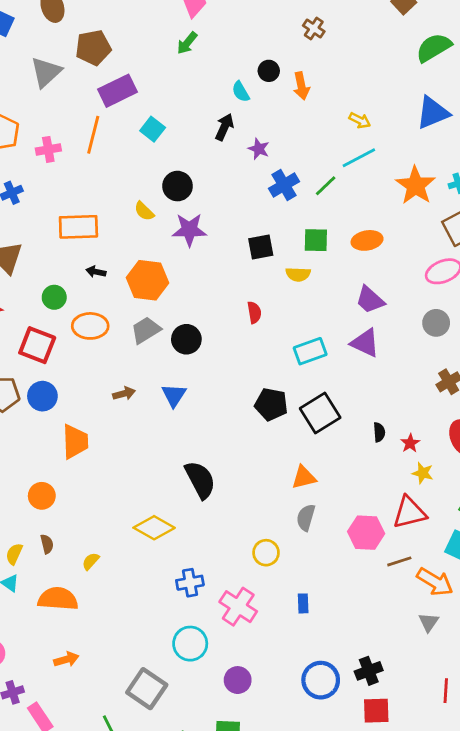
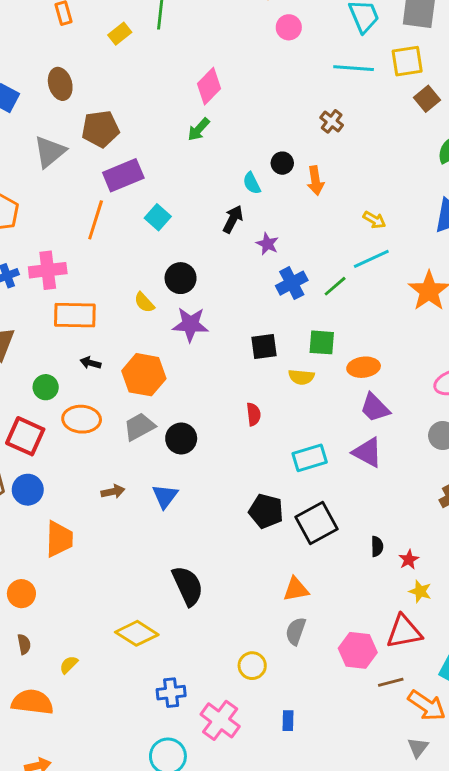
pink cross: (48, 149) -> (48, 270), moved, size x1.4
orange ellipse: (367, 240) -> (364, 367), moved

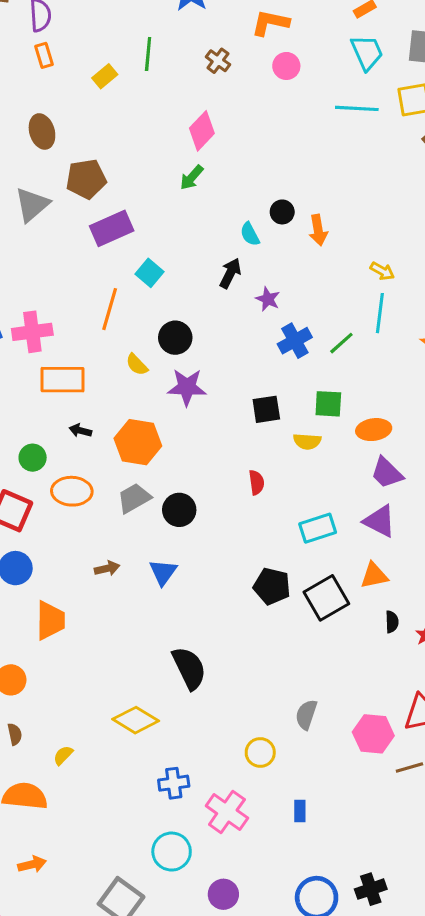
brown cross: (332, 121) -> (218, 61), moved
orange line: (96, 220) -> (110, 309), moved
cyan line: (371, 259) -> (380, 313), turned -57
orange triangle: (296, 589) -> (374, 575), moved

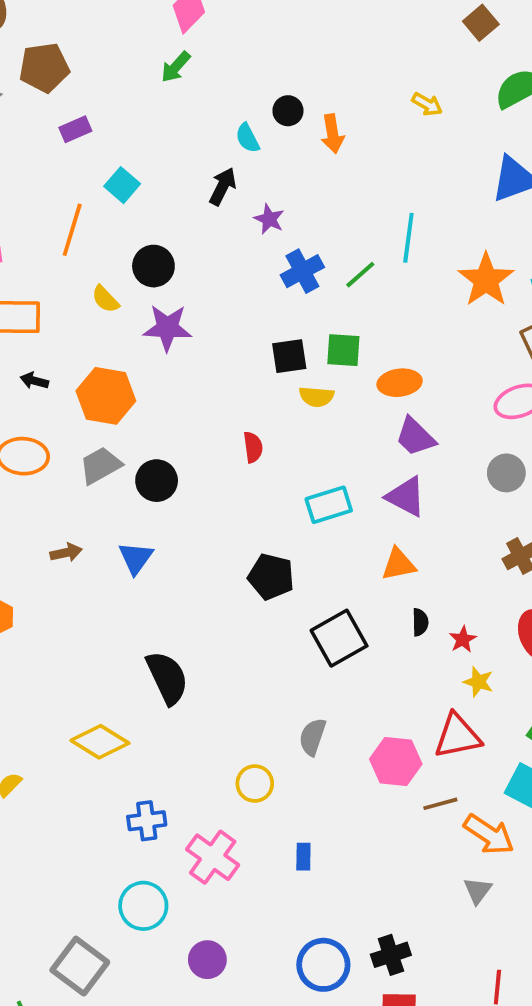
purple rectangle: (112, 228) -> (75, 129), size x0.6
yellow arrow: (382, 271) -> (427, 104), moved
black square: (266, 409) -> (289, 356), moved
black square: (326, 598) -> (339, 638), moved

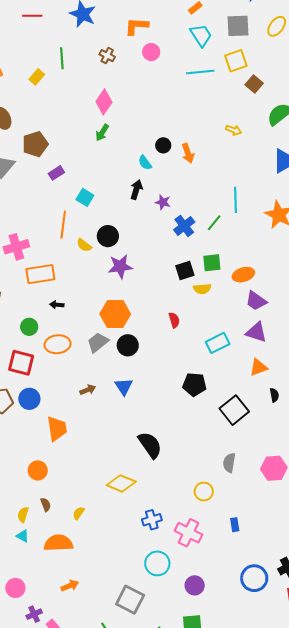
yellow semicircle: (105, 299) -> (84, 245), moved
orange hexagon: (106, 396) -> (115, 314), moved

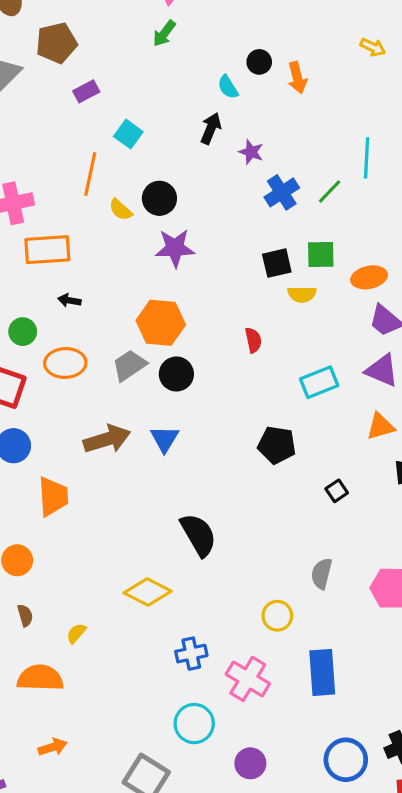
brown arrow: (88, 390) -> (107, 439), size x1.8
black square: (234, 410) -> (337, 491), size x0.5
blue rectangle: (235, 525) -> (322, 672), size x2.0

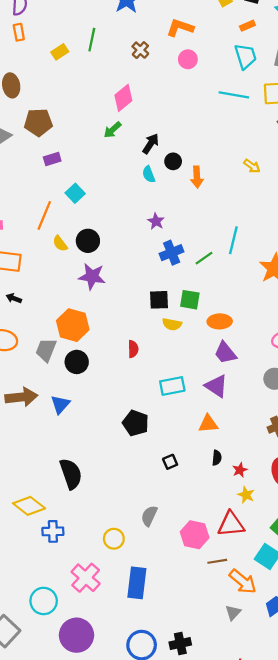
black arrow: (211, 128) -> (151, 144), moved
gray trapezoid: (129, 365) -> (46, 350), turned -45
blue cross: (191, 654) -> (53, 531), moved
purple circle: (250, 763) -> (76, 635), size x1.6

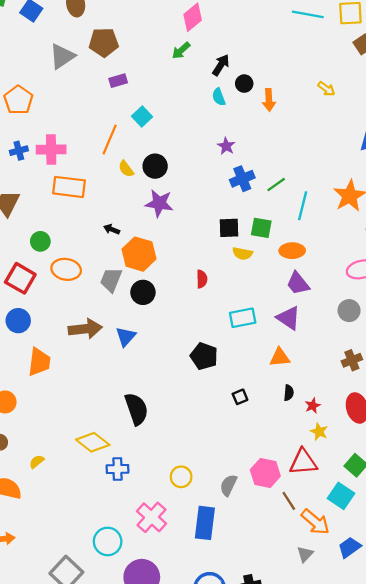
cyan line: (233, 240) -> (303, 206), moved
black arrow: (14, 298) -> (112, 229), moved
gray semicircle: (149, 516) -> (228, 485), moved
brown line: (217, 561) -> (289, 501), turned 66

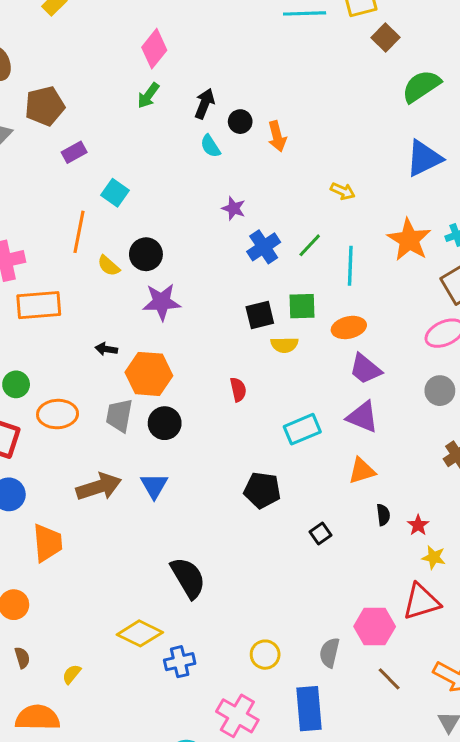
yellow arrow: (326, 89) -> (343, 191), moved
brown line: (289, 501) -> (389, 679), moved

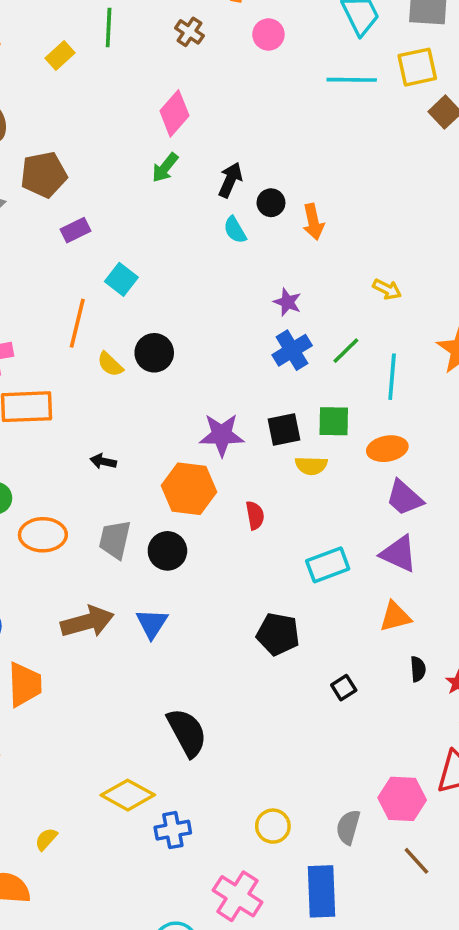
purple star: (234, 208) -> (287, 302), moved
purple star: (162, 302) -> (222, 435), moved
orange hexagon: (149, 374) -> (189, 489), moved

